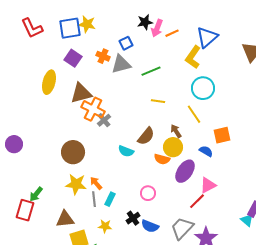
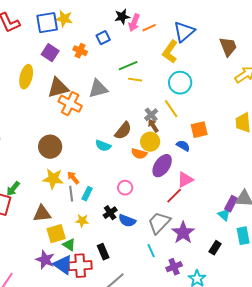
gray triangle: (121, 64) -> (98, 89), moved
yellow line: (158, 101) -> (135, 80), moved
gray cross: (104, 120) -> (151, 115), moved

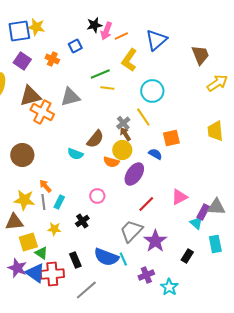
yellow L-shape: (170, 52) -> (129, 60), moved
yellow star: (53, 179) -> (24, 200), moved
pink triangle: (185, 180) -> (179, 197), moved
blue semicircle: (127, 221) -> (106, 257), moved, size x1.4

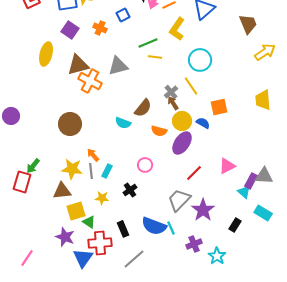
yellow circle: (122, 150) -> (182, 121), moved
cyan rectangle: (215, 244) -> (263, 213), turned -48
blue triangle: (35, 273) -> (83, 258), moved, turned 30

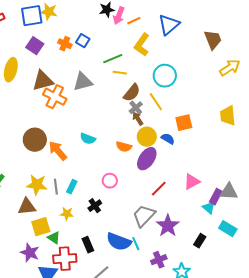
blue square: (123, 15) -> (83, 41), moved, turned -32
brown semicircle: (143, 108) -> (132, 93), moved
orange arrow: (93, 155) -> (58, 151), moved, size x1.5

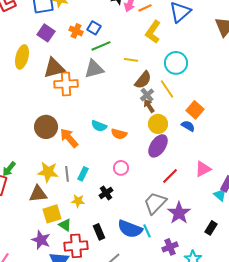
green line: (113, 59) -> (101, 46), moved
orange cross: (55, 97) -> (66, 84), turned -30
orange square: (184, 123) -> (195, 110), turned -36
blue semicircle: (168, 139) -> (188, 126), moved
orange semicircle: (124, 147) -> (119, 134), moved

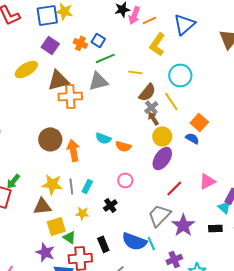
yellow ellipse: (22, 57) -> (26, 69), turned 45
orange arrow: (69, 138) -> (73, 150), turned 30
black rectangle: (211, 228) -> (215, 228), moved, turned 56

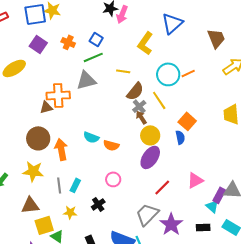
orange line: (149, 20) -> (188, 73), moved
blue square: (98, 40) -> (96, 39), moved
brown triangle: (58, 80) -> (46, 107), moved, size x0.6
blue semicircle: (192, 138) -> (180, 137), turned 48
yellow star: (52, 184) -> (33, 171), moved

